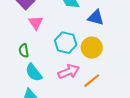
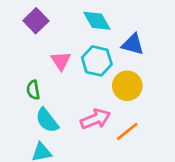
pink triangle: (36, 23) -> (61, 61), moved
cyan hexagon: (66, 43) -> (97, 61), moved

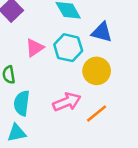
pink triangle: (61, 61) -> (35, 48), turned 30
cyan semicircle: (47, 120) -> (22, 103), turned 45

